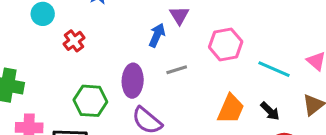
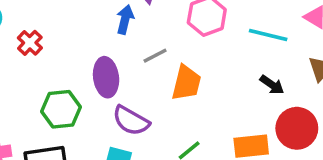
orange trapezoid: (231, 109) -> (186, 83), moved

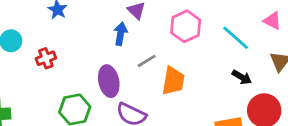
cyan line: (268, 35) -> (236, 38), turned 32
red cross: (30, 43) -> (46, 58), turned 30

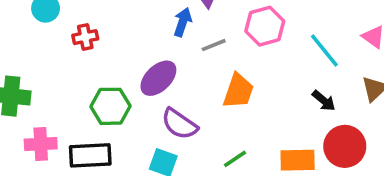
gray line: (147, 61) -> (214, 45), moved
purple ellipse: (109, 81) -> (158, 78), turned 48

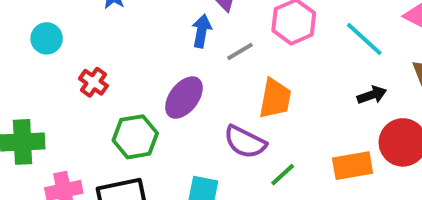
red cross: (85, 37) -> (93, 82), moved, turned -35
black arrow: (324, 101) -> (372, 95), turned -50
purple semicircle: (179, 124) -> (245, 142), moved

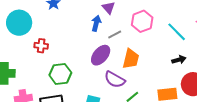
cyan circle: (47, 38) -> (19, 23), size x1.6
red cross: (93, 82) -> (41, 46), turned -32
purple ellipse: (184, 98) -> (101, 55), moved

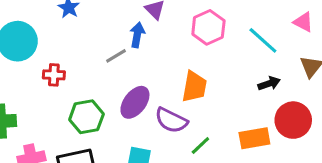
gray line: (115, 35) -> (116, 56), moved
purple ellipse: (101, 55) -> (135, 102), moved

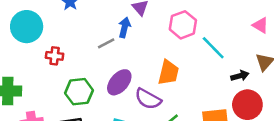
cyan line: (263, 40) -> (213, 48), moved
black arrow: (269, 84) -> (240, 76), moved

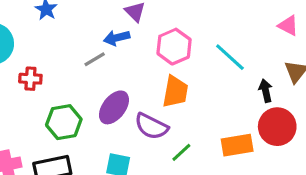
pink hexagon: (183, 25) -> (174, 47), moved
blue arrow: (125, 27) -> (117, 38), turned -114
black arrow: (240, 76) -> (266, 91), turned -84

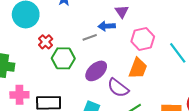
red cross: (30, 79) -> (46, 42), turned 32
green hexagon: (64, 122) -> (63, 58), moved

